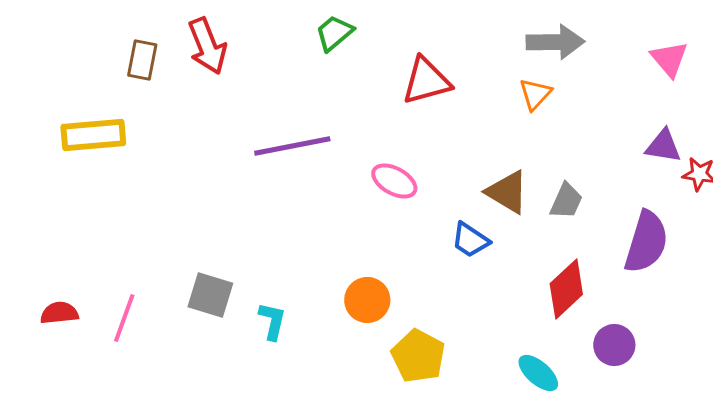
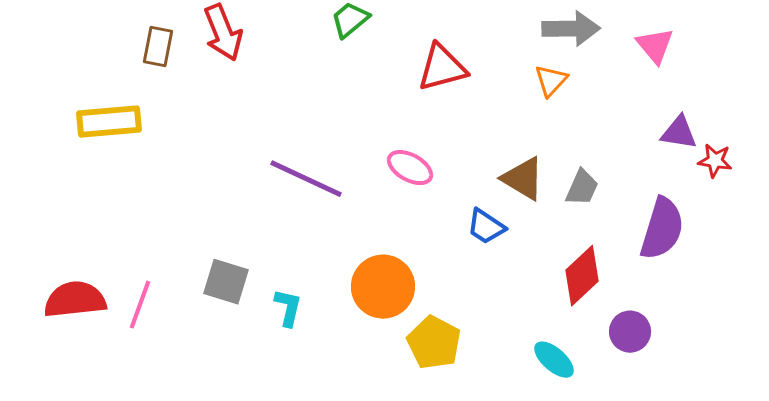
pink triangle: (669, 59) -> (655, 46), moved
purple line: (292, 146) -> (306, 179), moved, turned 36
orange circle: (367, 300) -> (383, 287), size x1.4
red semicircle: (59, 313) -> (75, 300), size x1.6

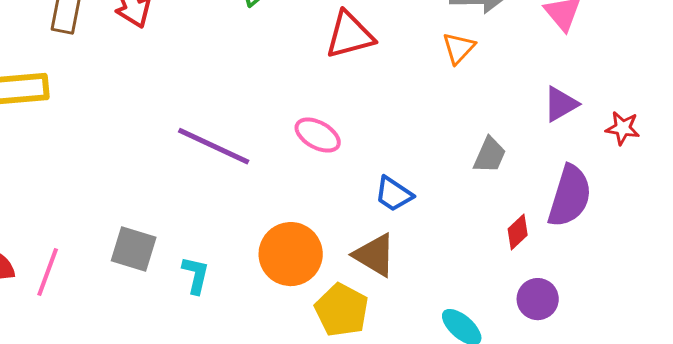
purple triangle: (679, 133) -> (561, 104), moved, turned -39
brown triangle: (523, 179) -> (375, 255), moved
red diamond: (582, 276) -> (518, 232), moved, size x0.6

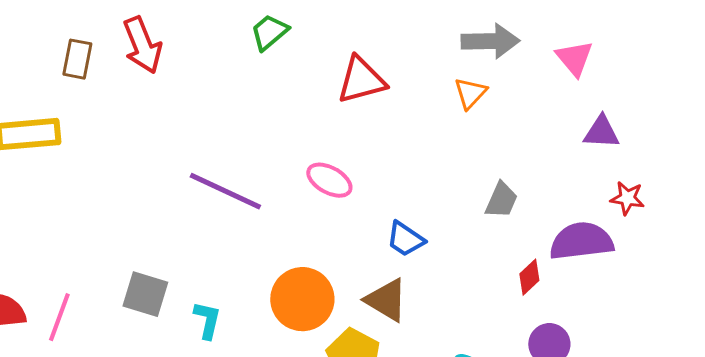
purple triangle: (561, 104) -> (601, 132), moved, turned 33
red star: (623, 128) -> (627, 198), moved
purple semicircle: (570, 196) -> (581, 241), turned -114

